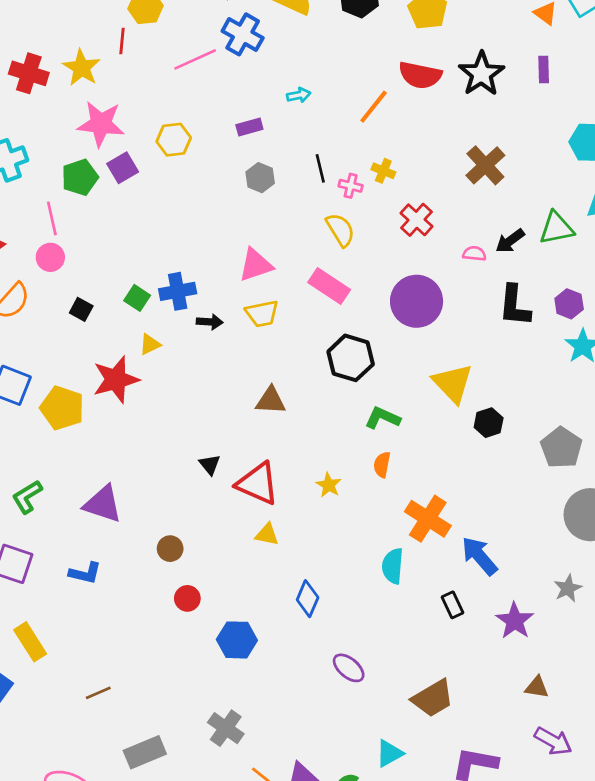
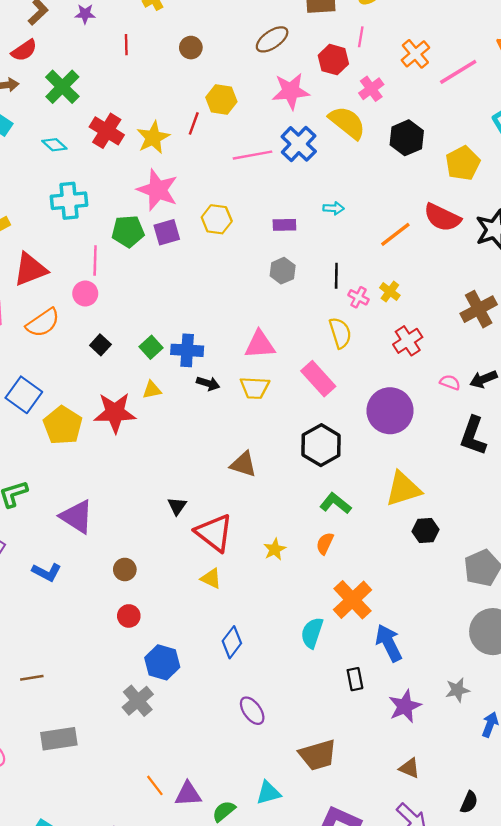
yellow triangle: (453, 383) -> (403, 489), turned 42
gray cross: (226, 728) -> (138, 701), moved

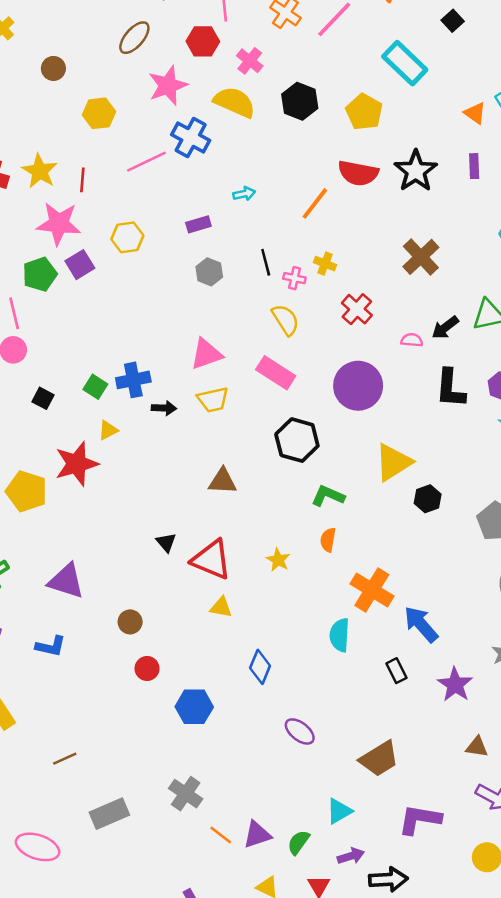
red line: (194, 123) -> (82, 180), moved
gray cross: (138, 701) -> (186, 794), moved

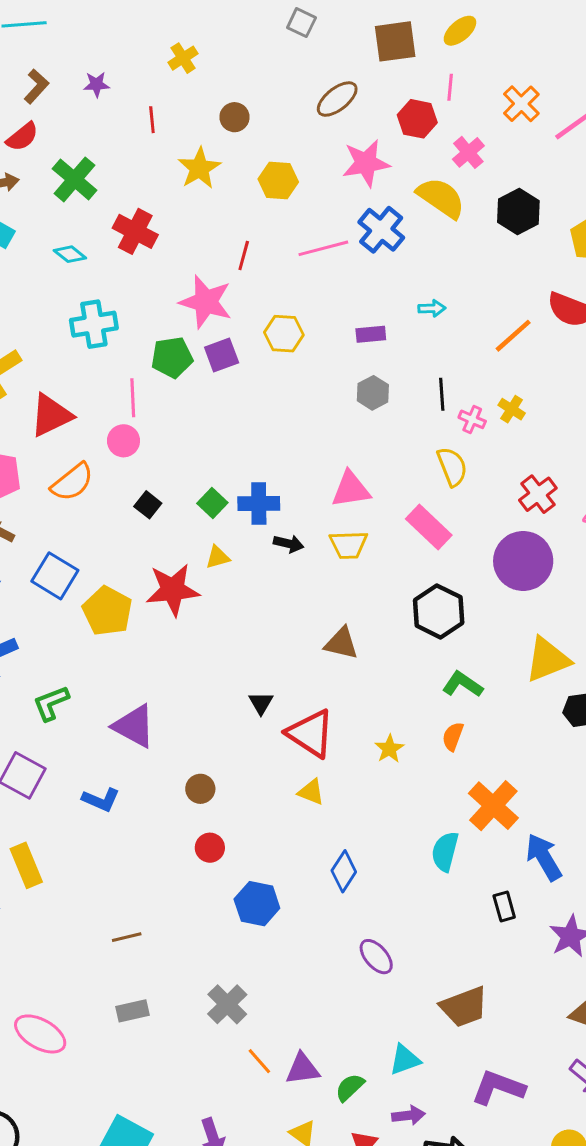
yellow star: (40, 171) -> (199, 168), moved
red cross: (357, 309) -> (538, 494), moved
brown line: (65, 759) -> (127, 937), moved
gray rectangle: (109, 814) -> (133, 1011), size x0.7

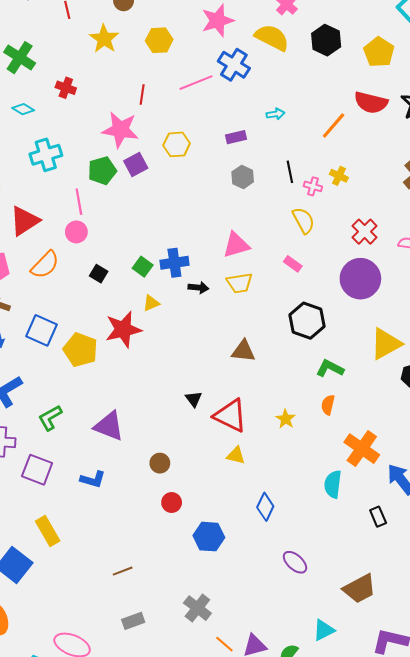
red cross: (135, 231) -> (66, 88), size x0.7
pink rectangle: (429, 527) -> (293, 264), size x0.6

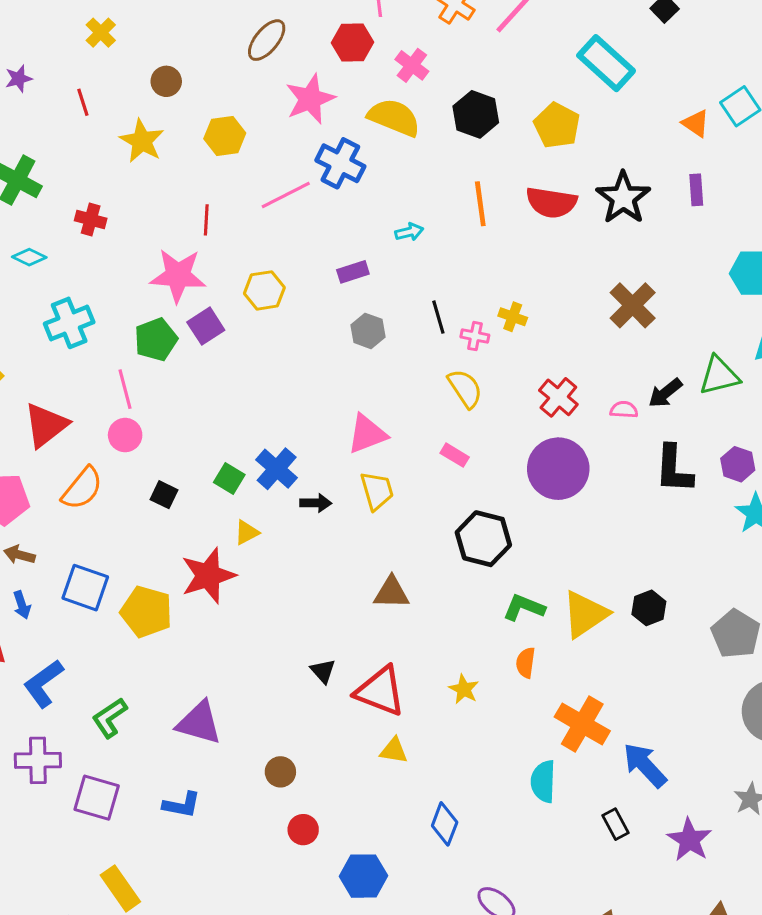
orange line: (334, 125) -> (480, 204), moved, turned -44
blue cross: (174, 263) -> (277, 469), turned -36
yellow trapezoid: (239, 283) -> (377, 491), turned -92
yellow triangle: (386, 344) -> (585, 614), moved

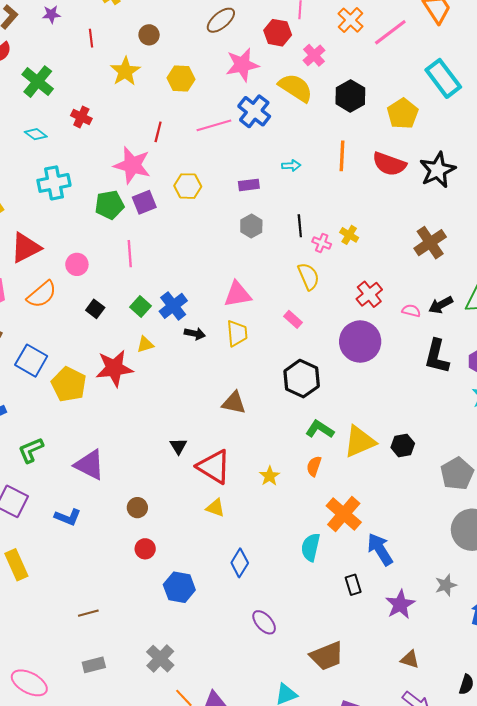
pink line: (125, 389) -> (130, 254), moved

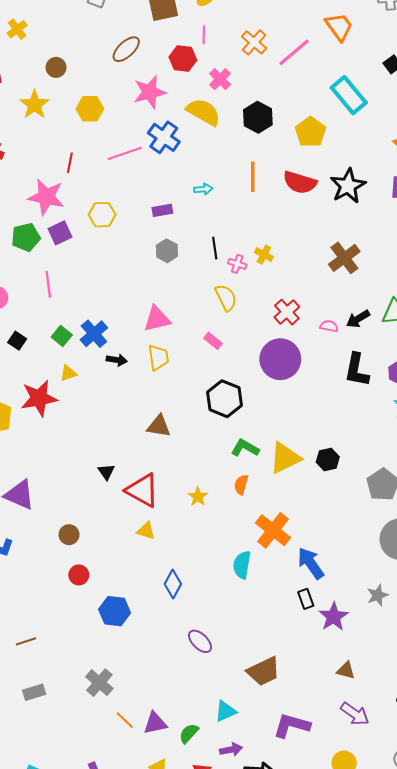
black rectangle: (353, 585) -> (306, 599), moved

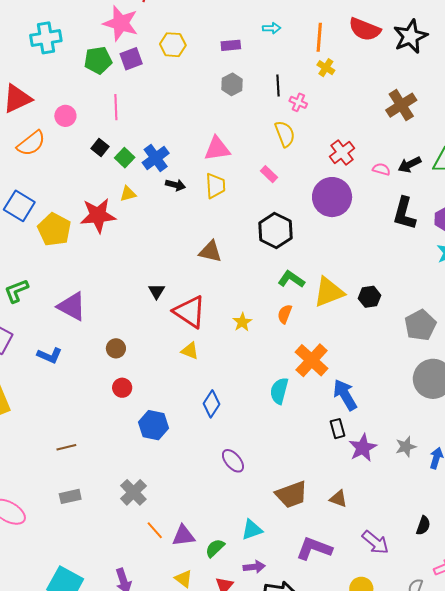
orange line: (253, 177) -> (319, 37), moved
yellow cross: (264, 255) -> (326, 68), moved
black square: (17, 341) -> (100, 147), moved
gray star: (377, 595) -> (406, 447), moved
brown triangle: (346, 670) -> (338, 499), moved

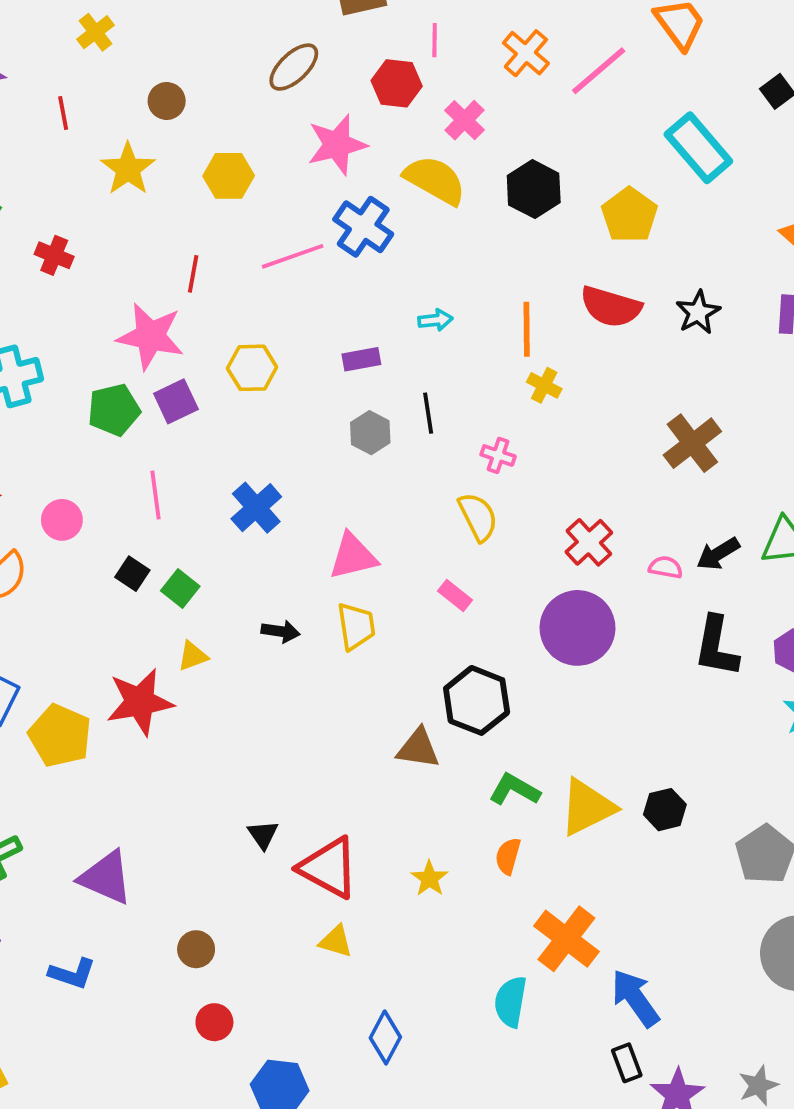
black star: (410, 36) -> (698, 312), size x0.7
black line: (278, 85) -> (428, 413), moved
blue cross: (156, 158) -> (256, 508), moved
brown triangle: (210, 252) -> (418, 748), moved

